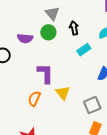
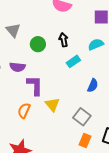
gray triangle: (52, 13) -> (13, 30), moved
purple semicircle: (25, 38) -> (17, 67), moved
gray square: (92, 105) -> (82, 117), turned -30

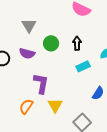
purple semicircle: (17, 67) -> (27, 53), moved

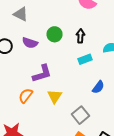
gray triangle: (29, 25) -> (21, 14), moved, turned -35
purple L-shape: (41, 83) -> (42, 74), turned 60

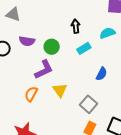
green circle: (55, 34) -> (52, 47), moved

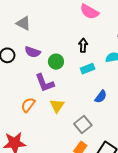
purple L-shape: (44, 70) -> (45, 83), turned 85

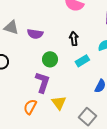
purple semicircle: (33, 52) -> (35, 34), moved
purple L-shape: (45, 83) -> (42, 82), turned -130

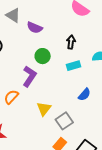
yellow triangle: (59, 103) -> (44, 109), moved

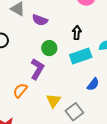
cyan rectangle: (73, 66) -> (81, 56), size x1.5

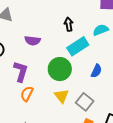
purple semicircle: (40, 20) -> (33, 41), moved
green circle: (49, 48) -> (60, 69), moved, size x1.5
purple L-shape: (37, 69) -> (21, 71), moved

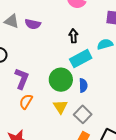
purple semicircle: (33, 41) -> (33, 24), moved
blue semicircle: (96, 71) -> (83, 85), moved, turned -32

